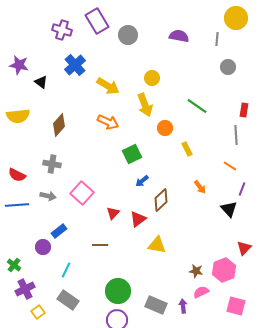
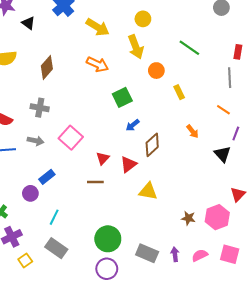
brown line: (100, 245) -> (95, 182), moved
pink semicircle: (201, 292) -> (200, 255), moved

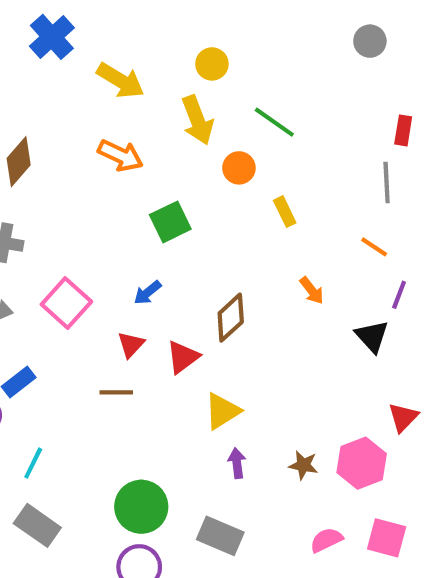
green line: (189, 48) -> (274, 122), moved
blue arrow: (133, 125) -> (147, 293), moved
yellow triangle: (148, 191) -> (222, 411), turned -42
purple arrow: (175, 254) -> (237, 463), moved

